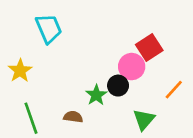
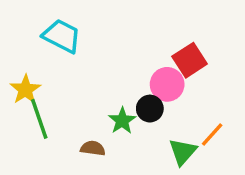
cyan trapezoid: (49, 28) -> (62, 36), turned -40
orange line: (174, 90) -> (212, 134), moved
green line: (31, 118) -> (39, 119), moved

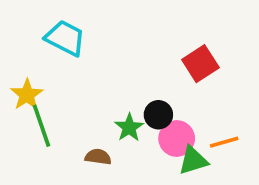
pink circle: (167, 84) -> (177, 139), moved
orange line: (212, 134) -> (224, 142), turned 32
green triangle: (183, 152) -> (193, 160), turned 32

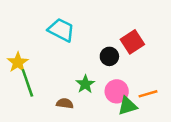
cyan trapezoid: (65, 38) -> (61, 30), moved
black circle: (158, 115) -> (109, 56), moved

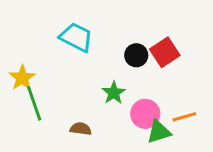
black circle: (109, 56) -> (136, 55), moved
green star: (85, 84) -> (114, 93), moved

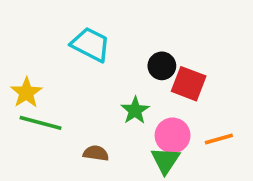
red square: (165, 52) -> (189, 84), moved, turned -36
green line: (34, 103) -> (41, 123), turned -56
green triangle: (159, 132) -> (165, 160), moved, turned -40

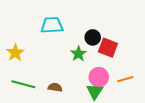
cyan trapezoid: (91, 44) -> (52, 25), turned -30
green star: (135, 110) -> (78, 54), moved
green line: (41, 123) -> (23, 84), moved

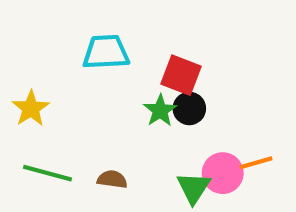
black circle: (93, 37) -> (189, 108), moved
red square: (108, 48) -> (181, 75), moved
pink circle: (99, 77) -> (223, 173), moved

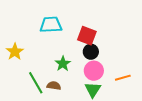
green star: (160, 111) -> (63, 64), moved
green line: (48, 173) -> (36, 83), moved, turned 45
pink circle: (223, 173) -> (94, 71), moved

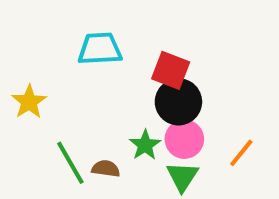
black circle: (91, 52) -> (178, 102), size x1.5
green star: (63, 64) -> (145, 145), moved
orange line: (123, 78) -> (241, 153), turned -35

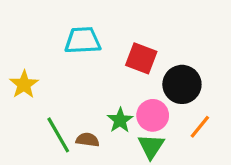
black circle: (178, 102) -> (182, 84), moved

